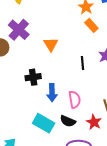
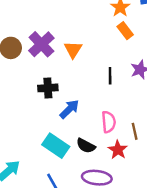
purple cross: (19, 30) -> (41, 44), moved
blue arrow: (52, 93) -> (69, 109), turned -138
pink semicircle: (75, 100) -> (109, 122), moved

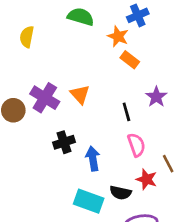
blue arrow: (69, 109) -> (93, 159), turned -40
pink semicircle: (109, 122) -> (136, 145), moved
red star: (118, 150) -> (146, 179), moved

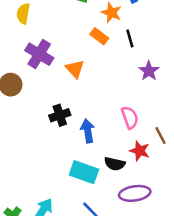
orange rectangle: (130, 60) -> (99, 36), moved
purple cross: (45, 98) -> (39, 54), moved
black line: (126, 112) -> (130, 38), moved

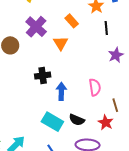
orange rectangle: (99, 36) -> (72, 21), moved
red star: (140, 151) -> (106, 122), moved

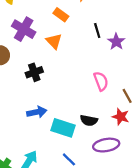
black line: (106, 28) -> (97, 31), moved
black cross: (43, 76) -> (34, 72), moved
blue arrow: (61, 91) -> (37, 112), moved, turned 90

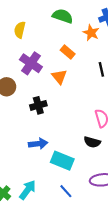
black semicircle: (89, 120) -> (92, 142), moved

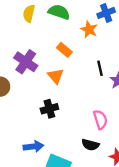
yellow semicircle: (20, 30) -> (29, 14), moved
black cross: (38, 105) -> (49, 109), moved

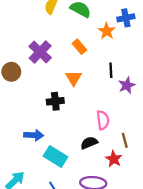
orange triangle: (56, 76) -> (74, 78), moved
black semicircle: (90, 145) -> (89, 143), turned 133

